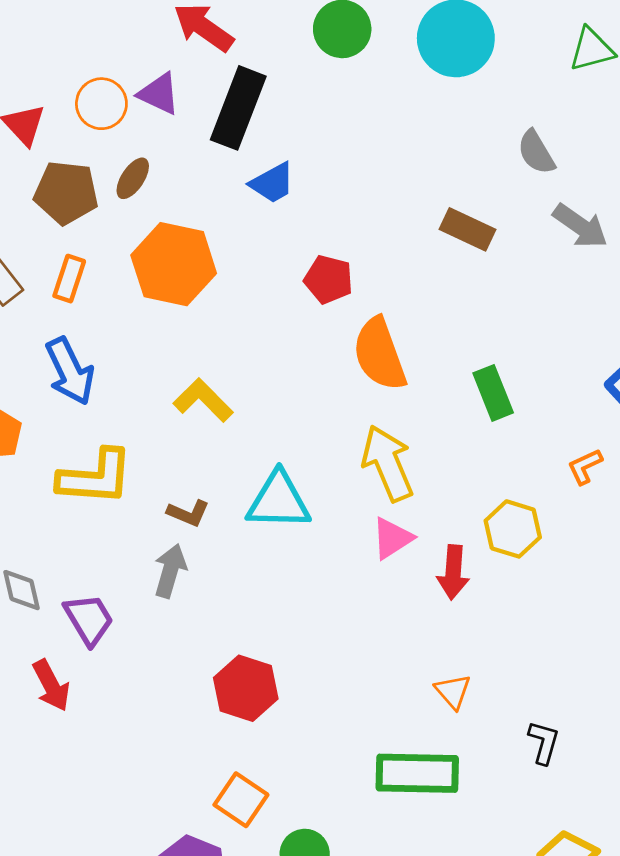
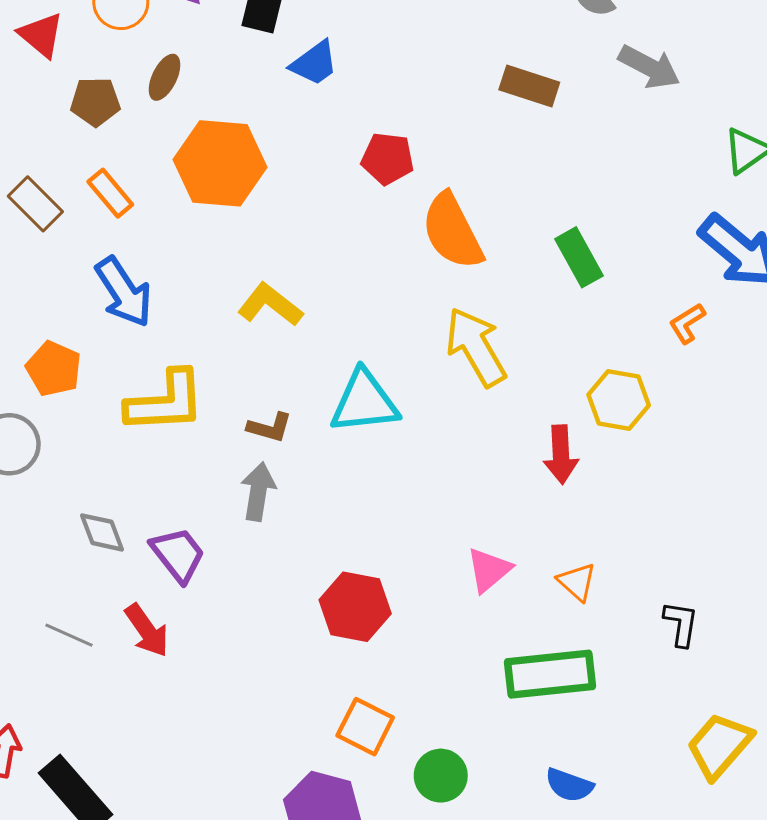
brown pentagon: (66, 193) -> (95, 102), size x0.7
orange rectangle: (69, 279) -> (110, 193), turned -51
pink triangle: (392, 538) -> (489, 570), moved

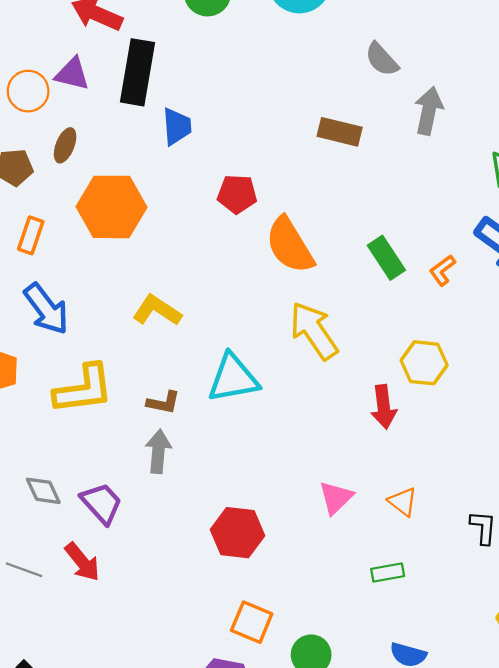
blue trapezoid: (314, 63) -> (177, 126), turned -54
gray arrow: (649, 67) -> (429, 111), turned -102
orange rectangle: (110, 193) -> (31, 235), turned 63
orange L-shape: (687, 323) -> (442, 270), moved
green rectangle: (550, 674) -> (388, 572), size x0.5

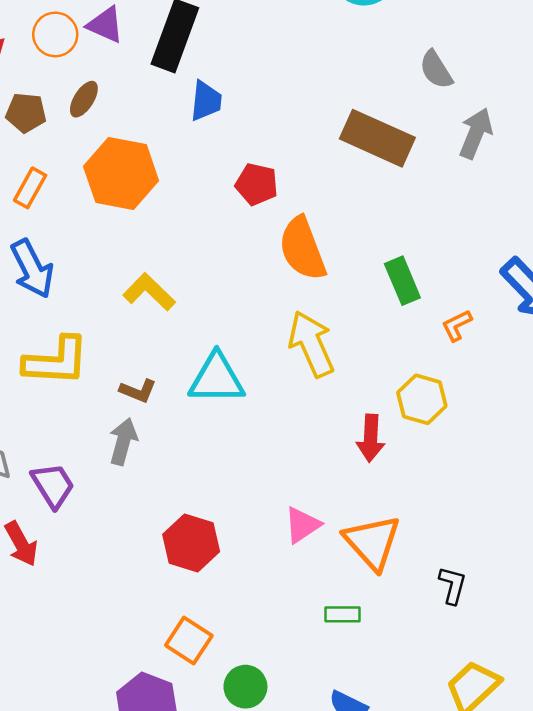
brown rectangle: (340, 132) -> (377, 138), size x1.5
orange L-shape: (442, 270) -> (457, 325), moved
orange triangle: (403, 502) -> (372, 542), size x1.8

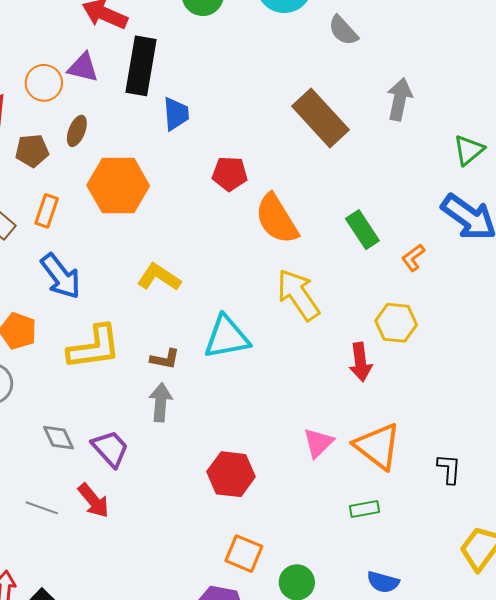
gray semicircle: (436, 70) -> (343, 30), moved
brown rectangle: (377, 138) -> (321, 118), turned 34

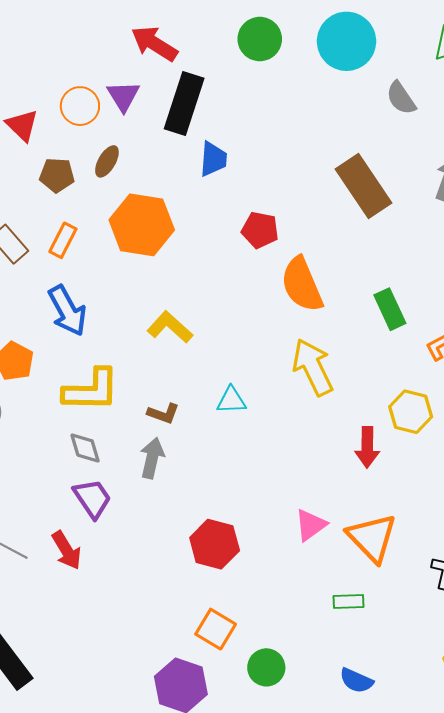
purple triangle: (83, 67) -> (123, 96), turned 36
cyan triangle: (227, 337) -> (231, 400), size x0.6
gray diamond: (59, 438) -> (85, 448), moved

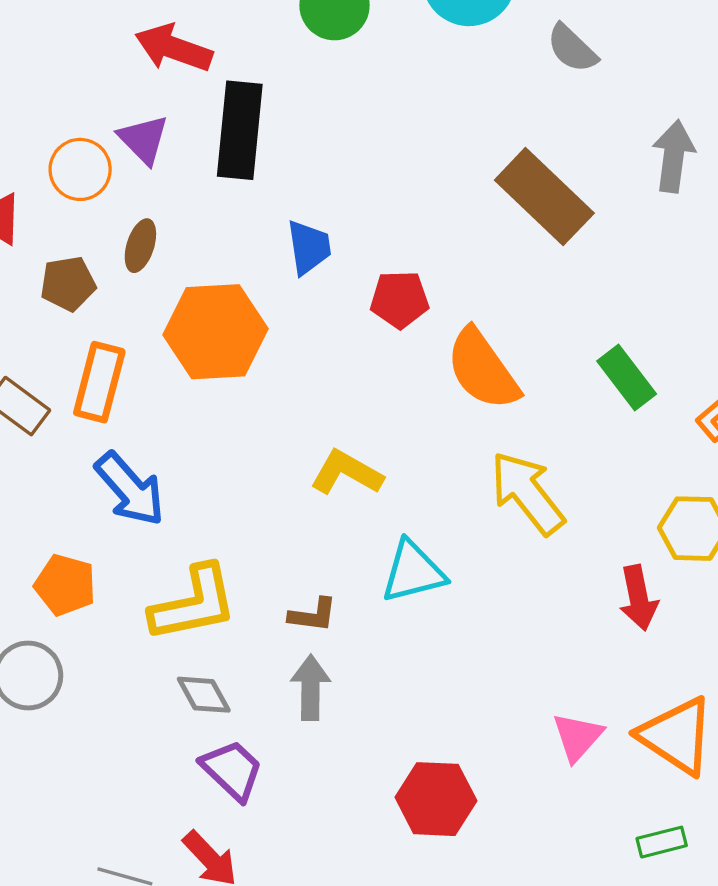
blue trapezoid: (213, 159) -> (309, 247), moved
orange rectangle: (63, 240) -> (99, 382), size x1.4
yellow L-shape: (170, 327) -> (346, 473), moved
cyan triangle: (231, 400) -> (413, 572), size x1.4

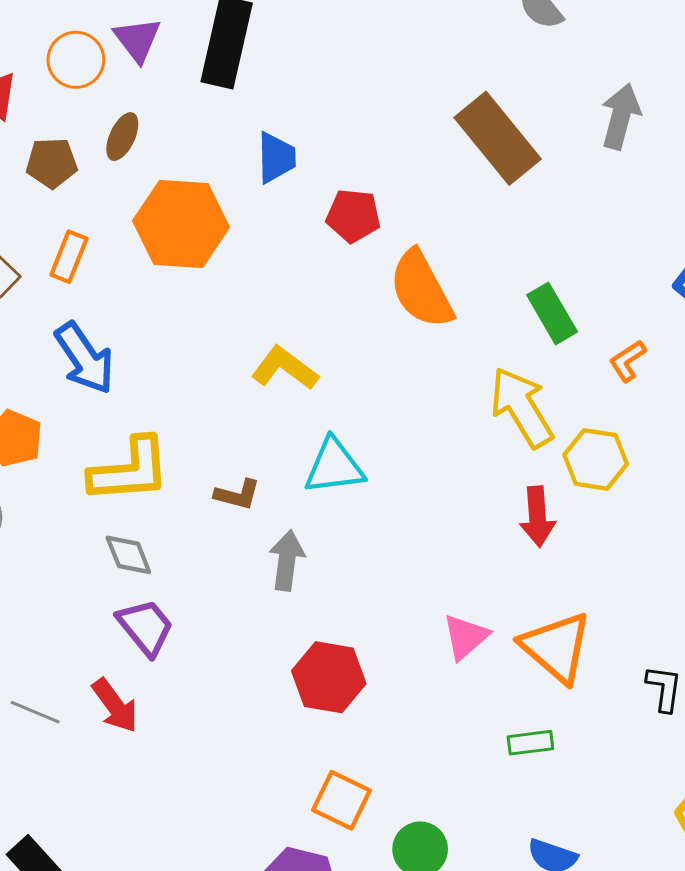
orange rectangle: (99, 382) -> (69, 257), size x0.7
yellow arrow: (527, 493) -> (522, 407), moved
gray arrow: (310, 688) -> (287, 560), moved

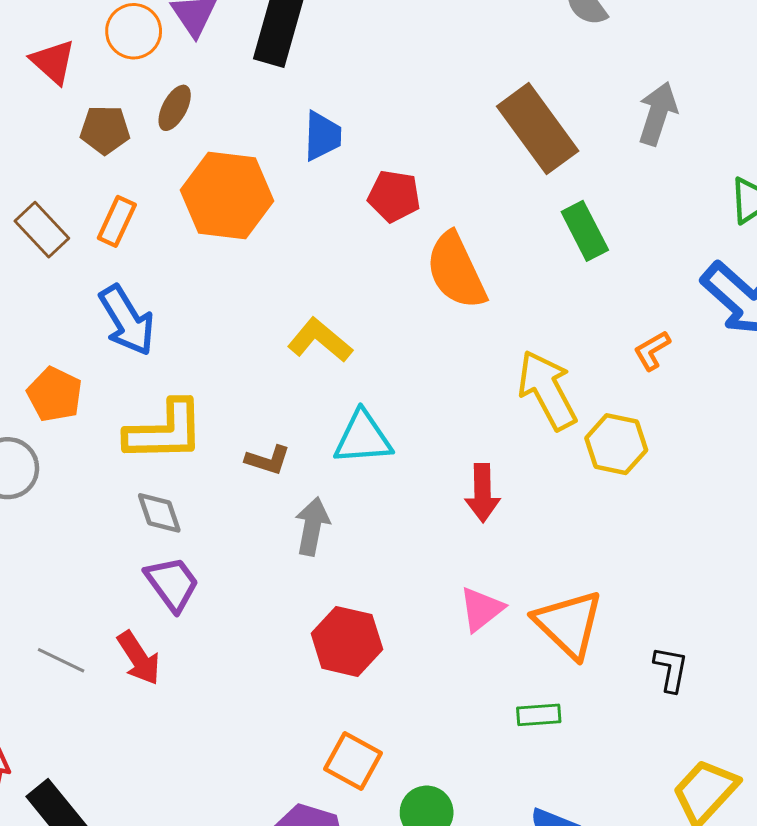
green rectangle: (552, 313) -> (585, 231), moved
red arrow: (537, 517) -> (483, 493), moved

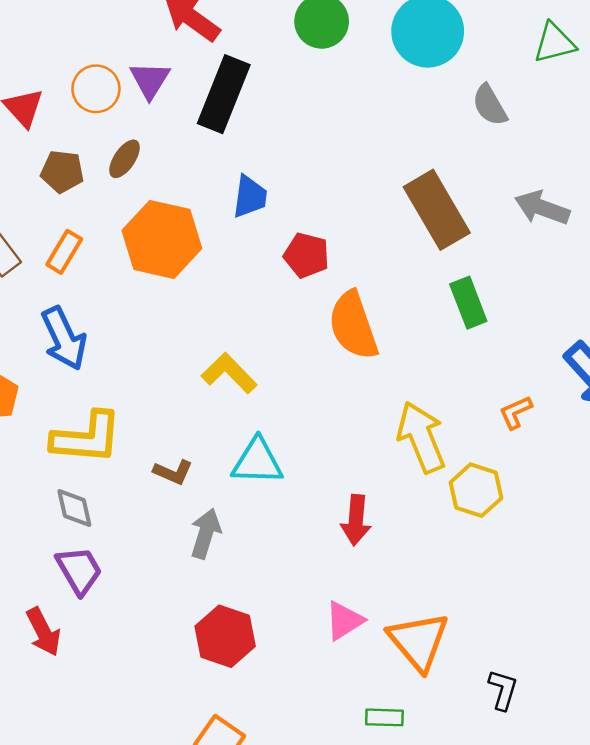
gray arrow: (658, 114) -> (542, 208), turned -94

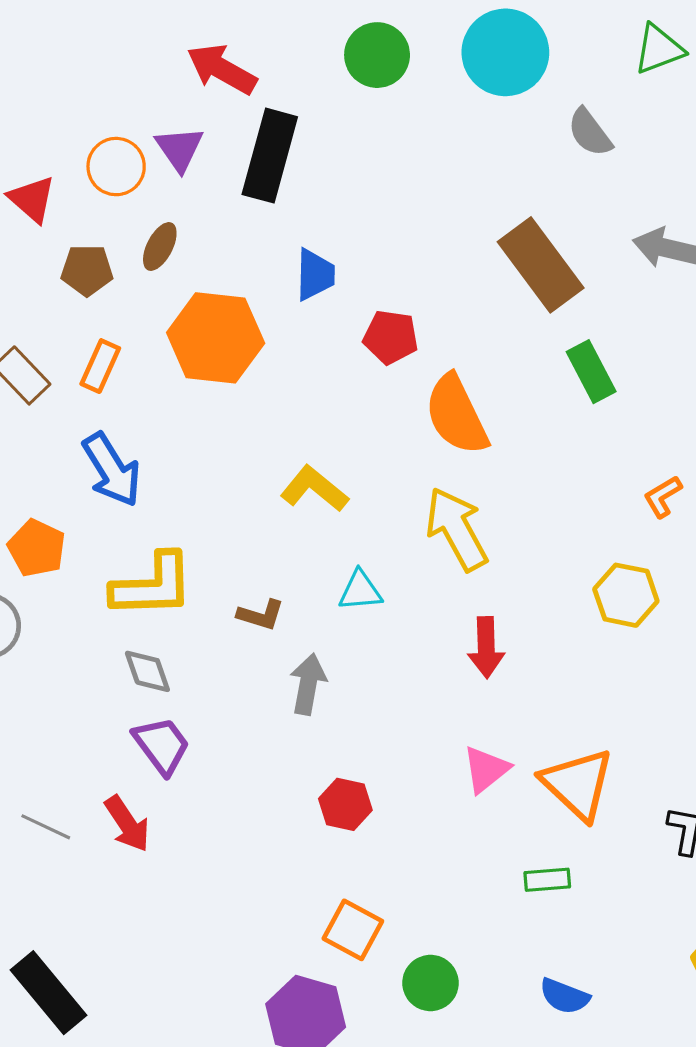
yellow arrow: (421, 437) -> (457, 529), moved
cyan triangle: (257, 462) -> (360, 591), size x0.7
red hexagon: (225, 636) -> (345, 804), size x0.7

